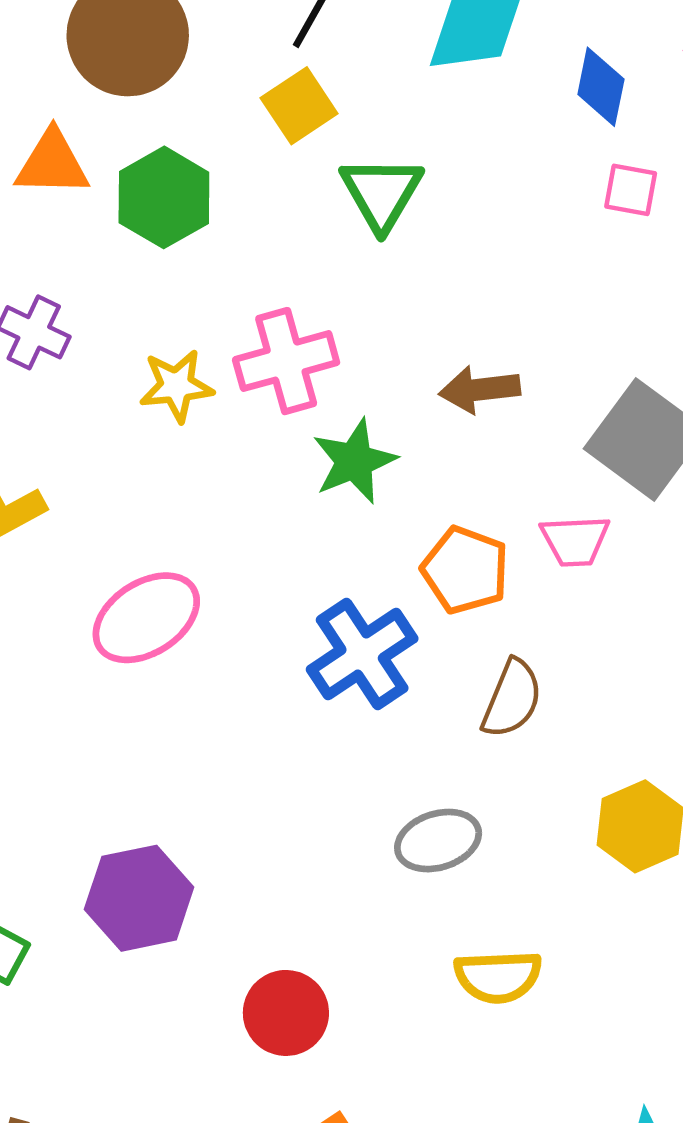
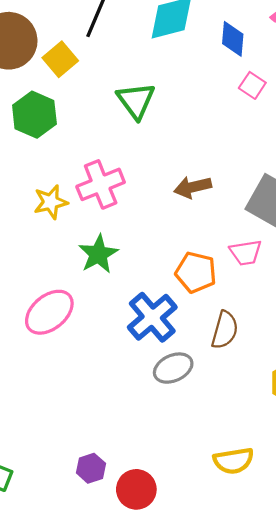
yellow square: (299, 106) -> (60, 59), moved
pink square: (631, 190) -> (252, 85), turned 30
green star: (354, 461) -> (98, 254), moved
gray ellipse: (438, 841) -> (173, 368), moved
purple hexagon: (139, 898) -> (91, 468), moved, size x0.6

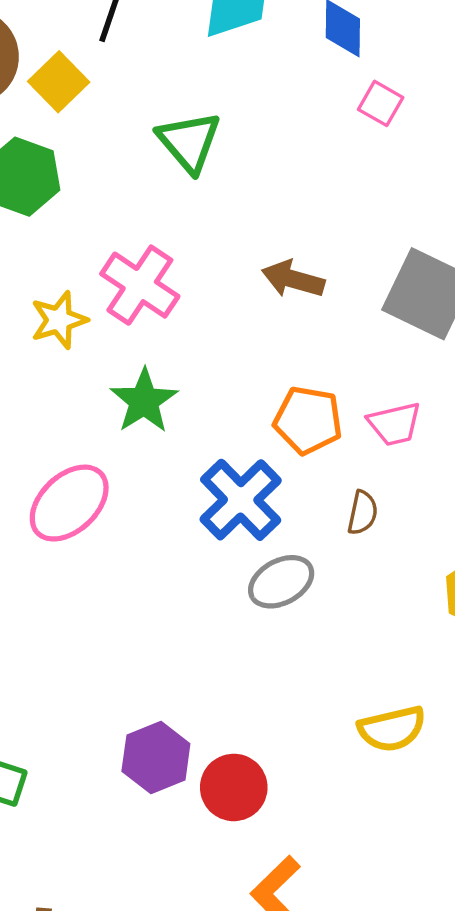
pink cross: (101, 184) -> (140, 285), turned -30
brown arrow: (193, 187) -> (293, 279), turned 33
pink trapezoid: (246, 253) -> (395, 424), moved
brown semicircle: (225, 330) -> (363, 513), size x0.7
purple hexagon: (91, 468) -> (156, 757), size x1.4

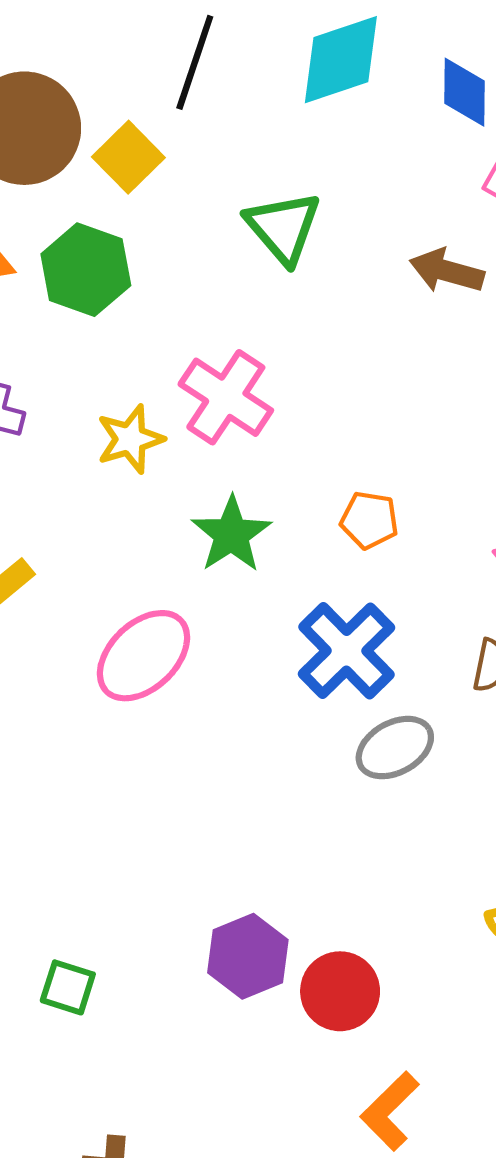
brown arrow: (293, 279) -> (447, 271), moved
orange pentagon: (308, 420) -> (369, 520), moved, size x0.7

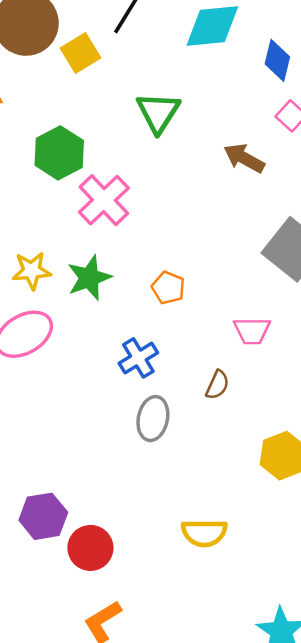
green hexagon: (86, 270) -> (59, 153), moved
yellow star: (130, 439) -> (32, 271), moved
blue cross: (346, 651) -> (138, 358), size x0.7
gray ellipse: (395, 748) -> (153, 419), turned -63

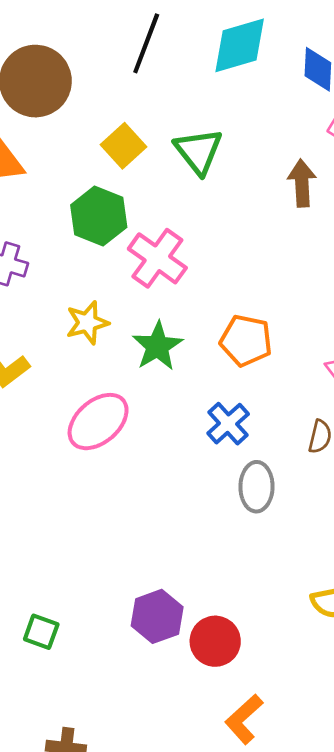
yellow square: (81, 53) -> (124, 146), moved
brown arrow: (244, 158) -> (302, 183), turned 69
yellow star: (32, 271) -> (87, 323), moved
orange pentagon: (168, 288) -> (246, 341), size x1.4

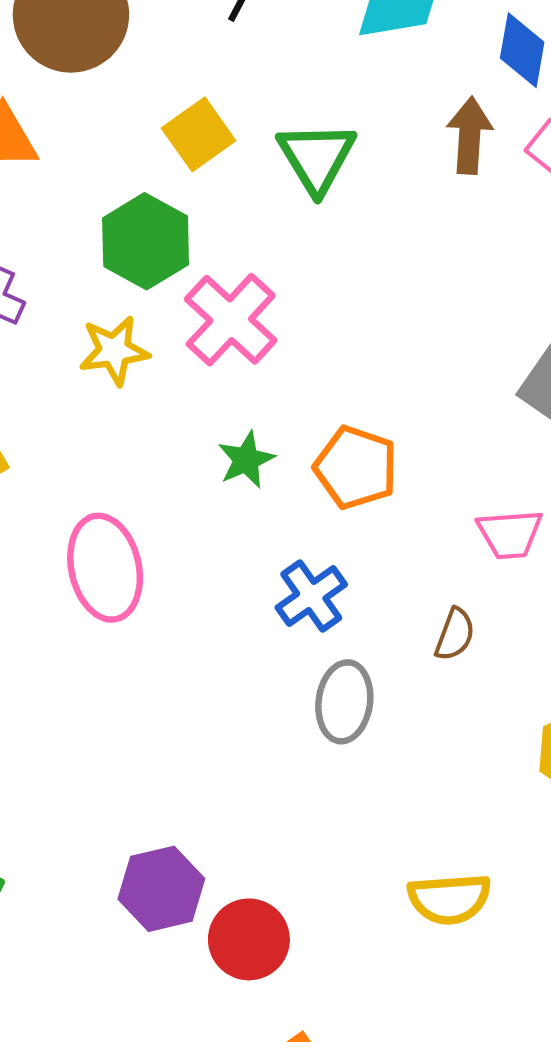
brown arrow: (302, 183) -> (470, 136), moved
yellow star: (87, 323) -> (114, 351), moved
green star: (157, 346) -> (246, 460), moved, size x0.7
pink ellipse: (98, 422) -> (105, 568), turned -68

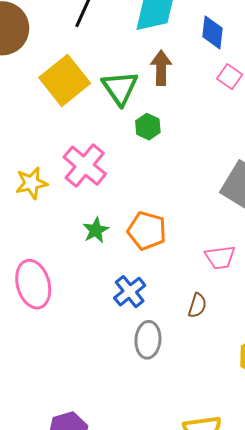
yellow square: (199, 134) -> (65, 80), size x1.5
brown arrow: (470, 136) -> (161, 68), moved
green hexagon: (146, 241) -> (148, 127), moved, size x0.6

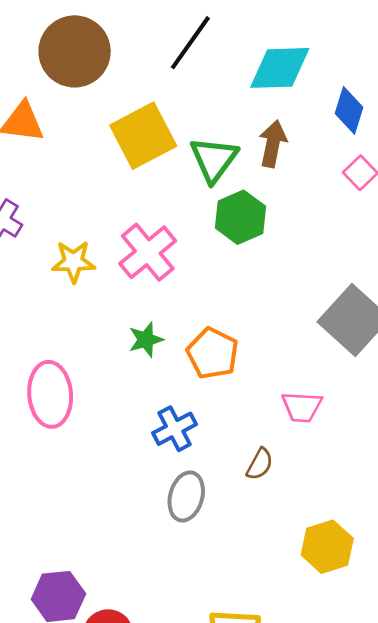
green hexagon: (148, 127) -> (240, 217), size x1.5

